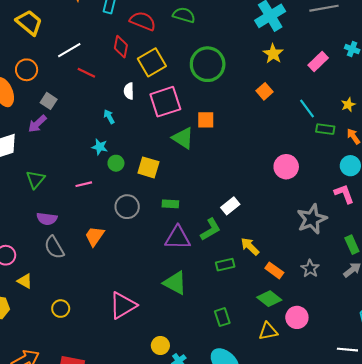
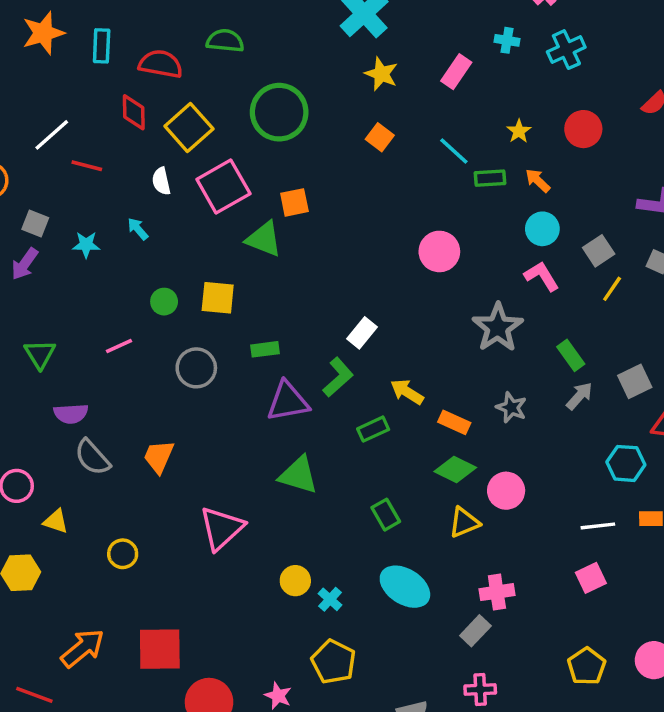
cyan star: (100, 147) -> (86, 245), moved
orange trapezoid: (95, 236) -> (159, 457), moved

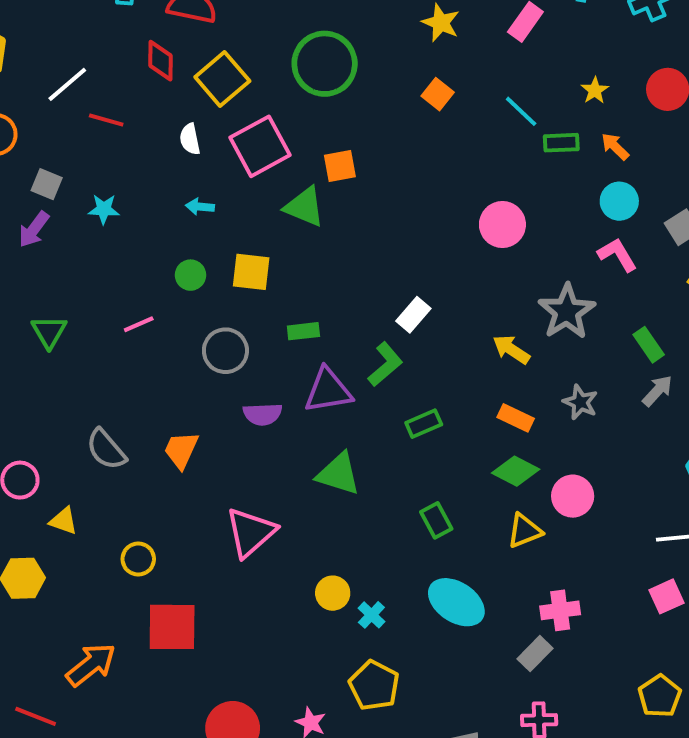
cyan arrow: (138, 229) -> (200, 207), moved, turned -45
yellow arrow: (407, 392) -> (511, 349), moved
purple semicircle: (71, 414) -> (263, 414), moved
red square: (160, 649) -> (172, 627), moved

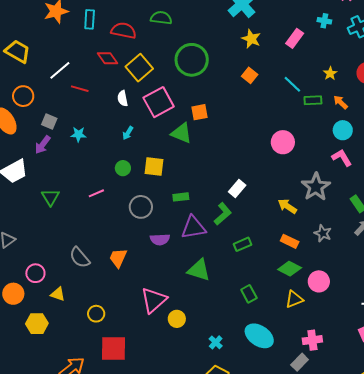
red diamond: (160, 61) -> (108, 58), turned -35
cyan arrow: (200, 207) -> (128, 133), turned -64
yellow circle: (333, 593) -> (177, 319), moved

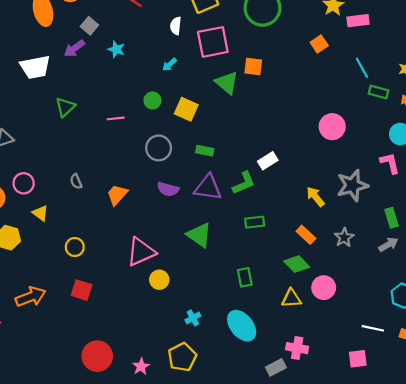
pink rectangle: (295, 38) -> (358, 21), moved, turned 30
gray semicircle: (80, 258) -> (76, 181), size x0.6
red square: (113, 349) -> (82, 290), size x0.7

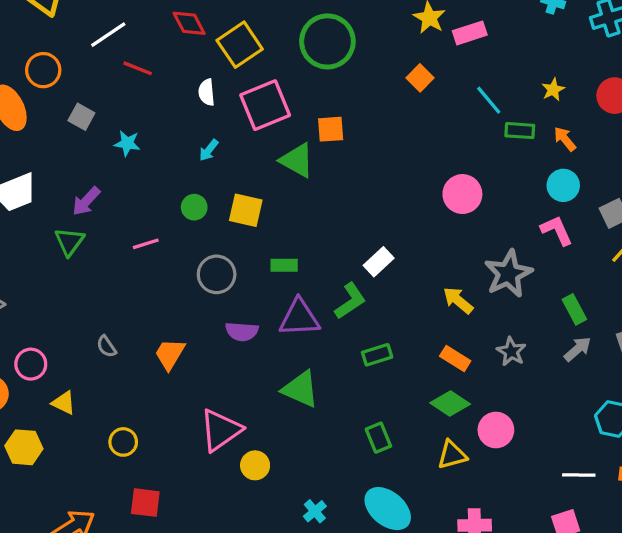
purple arrow: (74, 48) -> (86, 201), moved

